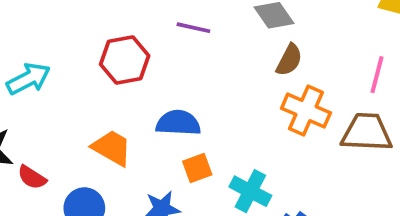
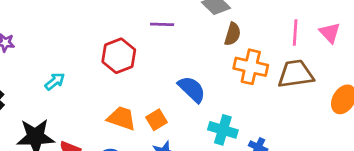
cyan arrow: (29, 79) -> (55, 81), size x0.7
blue semicircle: (178, 123) -> (192, 89), moved, turned 52
orange square: (197, 168) -> (156, 120), moved

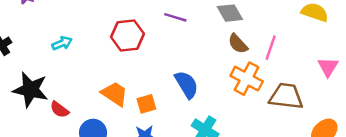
pink line: (295, 33) -> (271, 48), moved
brown semicircle: (233, 34) -> (238, 44), turned 105

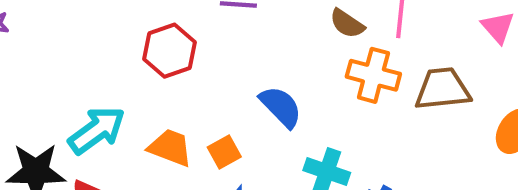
cyan arrow: (62, 43) -> (97, 130), moved, size x1.8

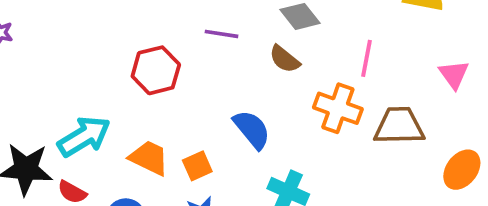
brown semicircle: (347, 24) -> (285, 59), moved

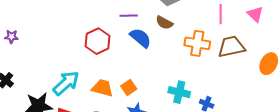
pink line: (367, 58) -> (221, 14), moved
blue semicircle: (252, 129) -> (141, 38), moved

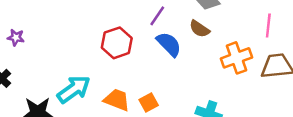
purple line: (129, 16) -> (157, 16), turned -60
purple star: (11, 37) -> (16, 37), moved
orange cross: (197, 43) -> (236, 58), turned -35

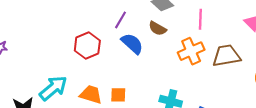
pink line: (268, 25) -> (200, 19), moved
orange square: (149, 103) -> (118, 95), turned 35

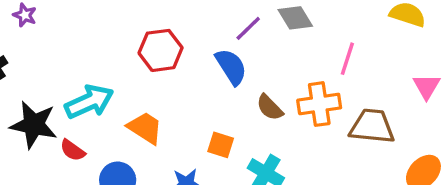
purple line: (121, 20) -> (248, 28), moved
brown semicircle: (157, 28) -> (270, 107), moved
orange square: (118, 95) -> (221, 145), moved

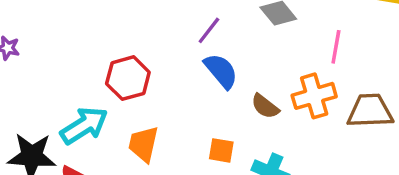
purple line: (248, 28) -> (209, 30), moved
red hexagon: (161, 50) -> (128, 78), moved
orange trapezoid: (145, 128) -> (143, 144), turned -102

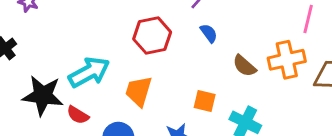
blue semicircle: (221, 71) -> (209, 33), size x0.6
red hexagon: (128, 78) -> (152, 36), moved

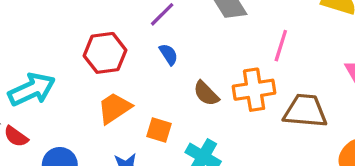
orange trapezoid: (139, 91) -> (114, 108), moved, turned 36

